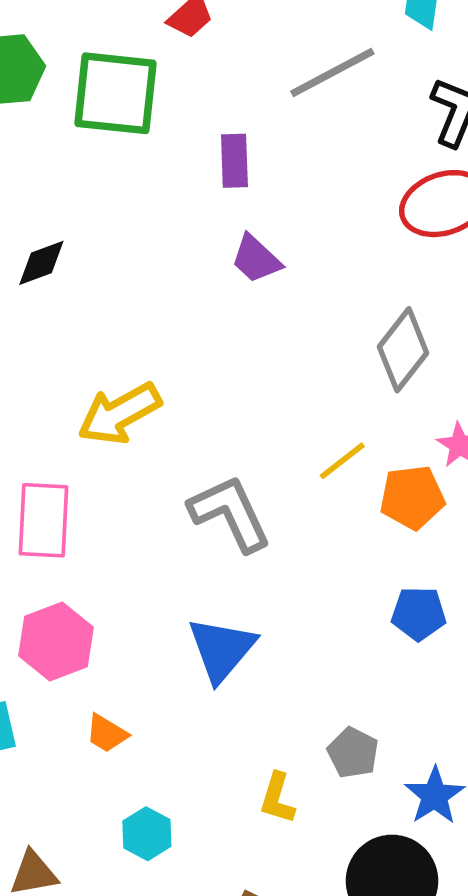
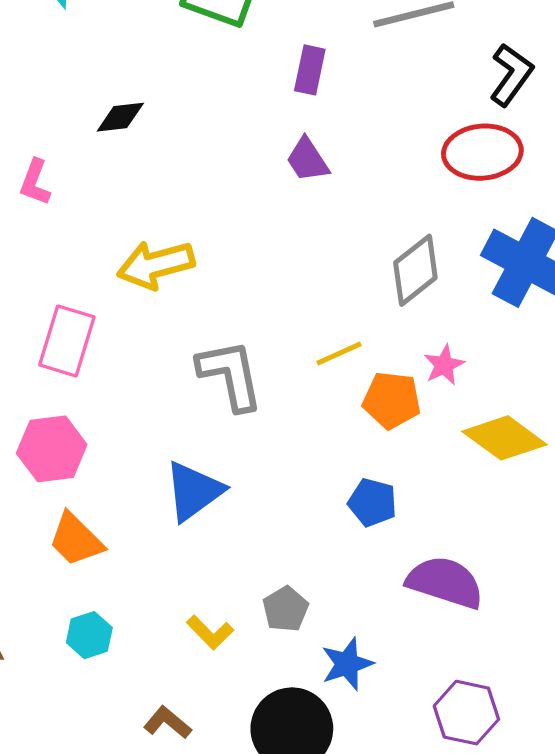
orange trapezoid: (107, 733) -> (76, 540), size x1.5
yellow L-shape: (277, 798) -> (210, 632), turned -75

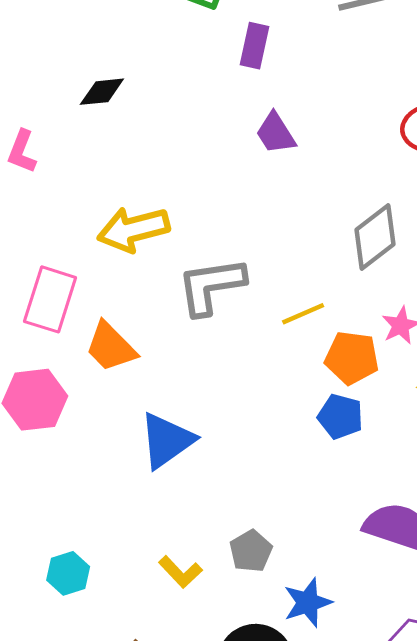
purple rectangle: (310, 70) -> (254, 46), moved
gray L-shape: (230, 375) -> (211, 286), moved, turned -88
blue pentagon: (372, 502) -> (340, 417), moved
orange trapezoid: (76, 540) -> (111, 347), moved

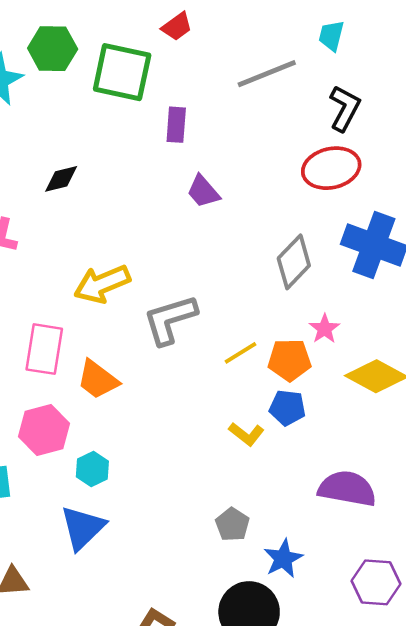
yellow line: (303, 314) -> (241, 353), moved
blue triangle: (167, 440) -> (83, 528), moved
yellow L-shape: (180, 572) -> (246, 434), moved
cyan hexagon: (68, 573) -> (92, 469), moved

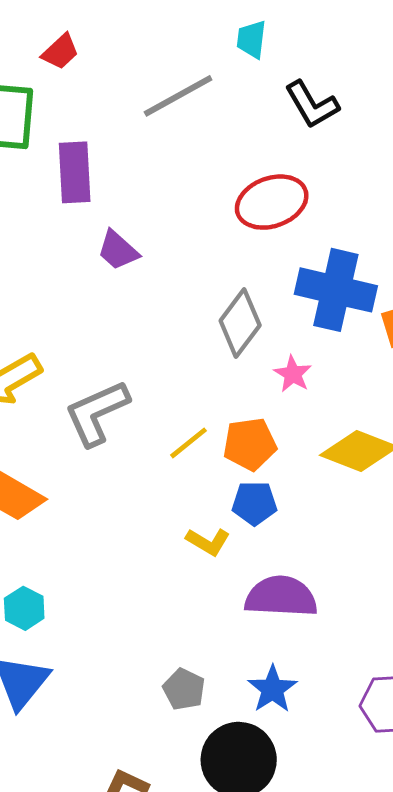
black L-shape: (345, 108) -> (312, 105), moved, turned 129
purple rectangle: (176, 125) -> (75, 172), size x1.4
pink star: (324, 329) -> (293, 374), moved
purple semicircle: (347, 489) -> (281, 597), moved
gray pentagon: (232, 524) -> (184, 689), moved

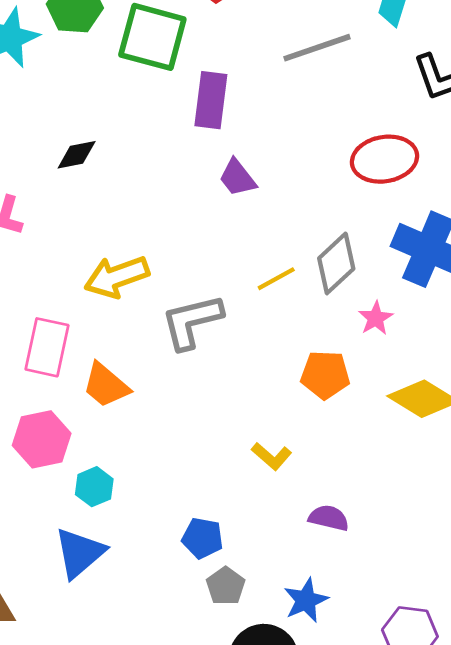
yellow line: (189, 443) -> (276, 279), moved
blue pentagon: (254, 503) -> (203, 538), moved
purple semicircle: (281, 597) -> (329, 518), size x0.6

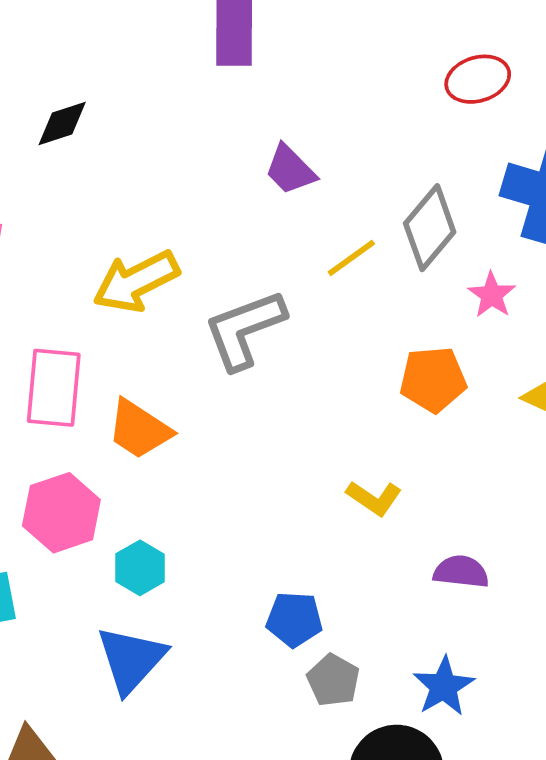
red ellipse: (385, 159) -> (478, 79), size x0.7
purple trapezoid: (237, 178) -> (290, 170), moved

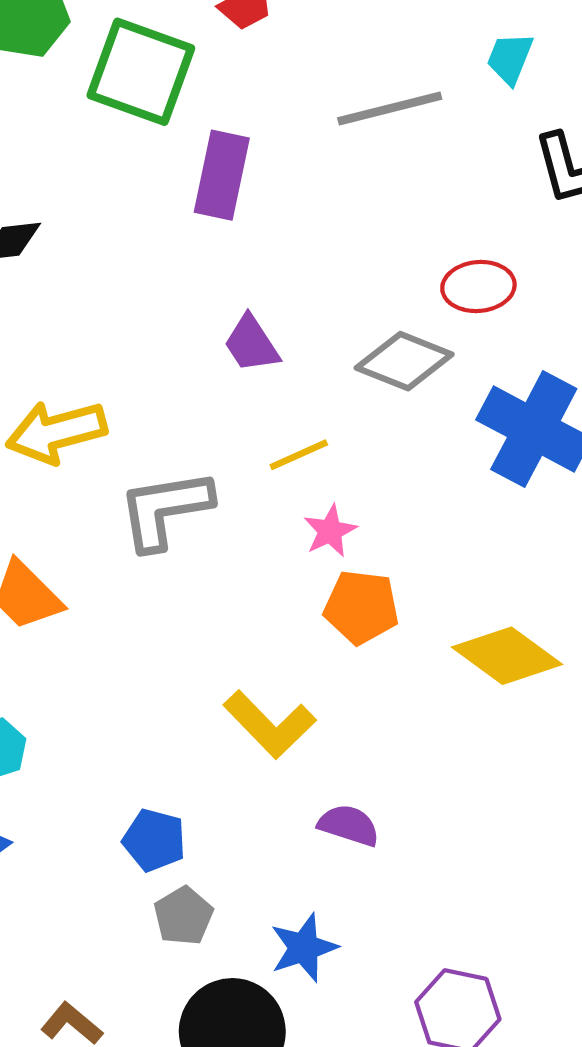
gray diamond: (430, 228) -> (404, 361), moved, turned 60
pink star: (492, 295) -> (330, 531), moved
yellow L-shape: (374, 498) -> (270, 724), size x1.5

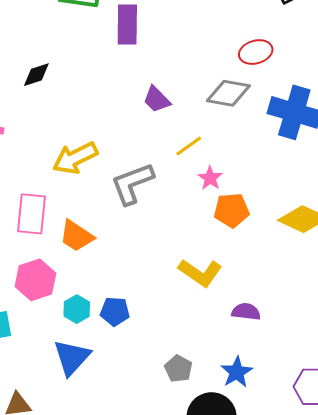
blue pentagon: (154, 840) -> (115, 311), moved

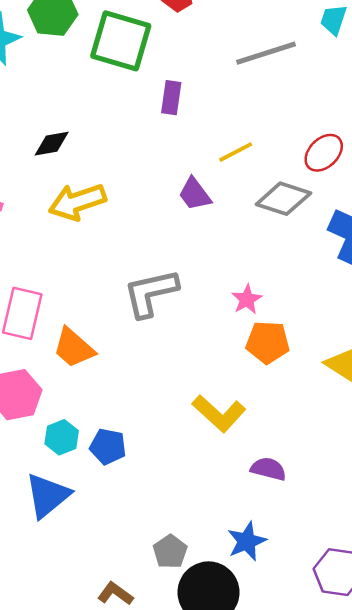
purple rectangle: (127, 25) -> (171, 98), size x0.7
red ellipse: (256, 52) -> (324, 153), turned -36
yellow line: (189, 146) -> (236, 152), moved
yellow arrow: (75, 158) -> (77, 202), moved
gray pentagon: (178, 369) -> (170, 552), moved

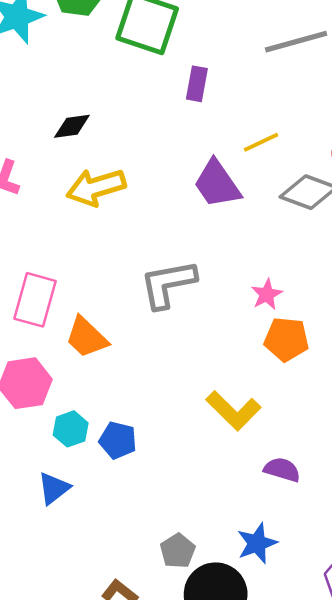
purple trapezoid: (195, 194) -> (217, 184), size x1.4
blue triangle: (48, 496) -> (54, 488), size x0.7

